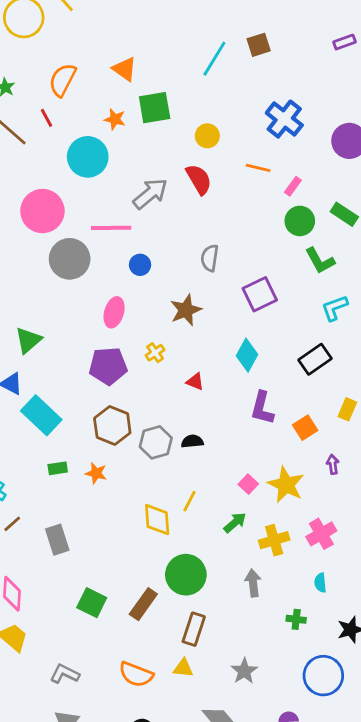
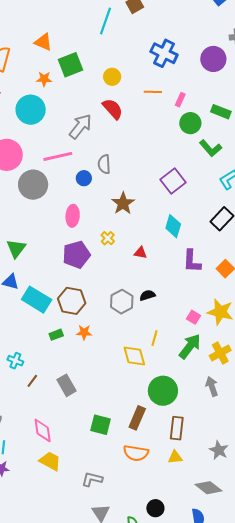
gray semicircle: (210, 258) -> (104, 164), moved
brown hexagon: (112, 425) -> (72, 301), moved
green arrow: (235, 523) -> (190, 346), size x1.5
orange semicircle: (136, 674) -> (136, 453), moved

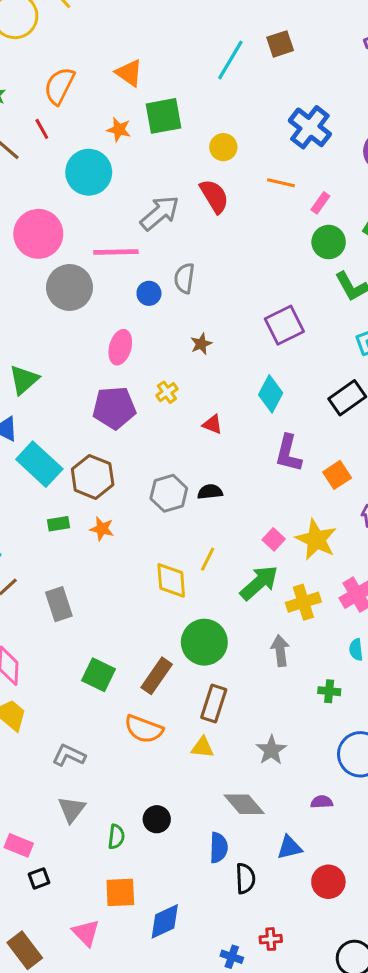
brown star: (123, 203) -> (201, 344), size x0.6

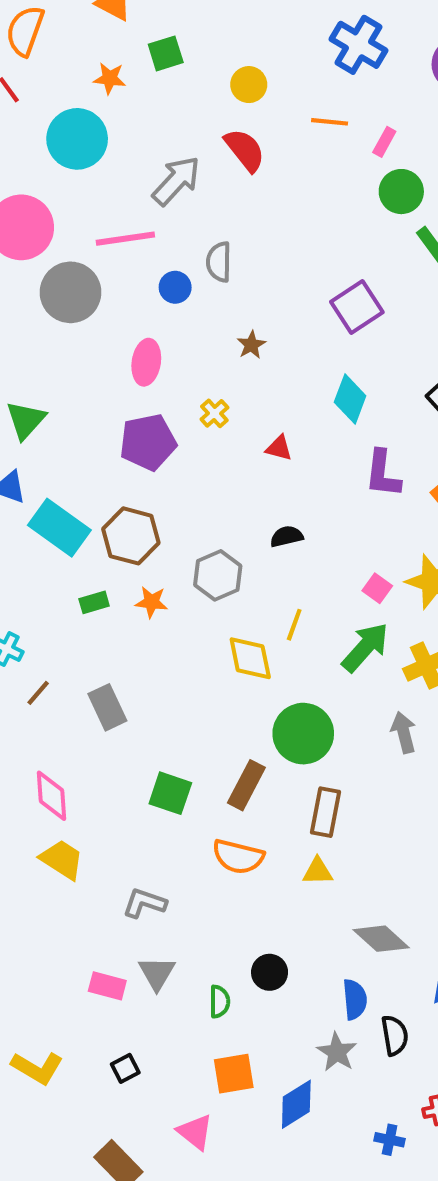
green square: (164, 116) -> (166, 53), size x0.7
gray hexagon: (169, 493) -> (218, 575), moved
gray star: (271, 750) -> (337, 1052), moved
pink rectangle: (19, 845) -> (107, 986), moved

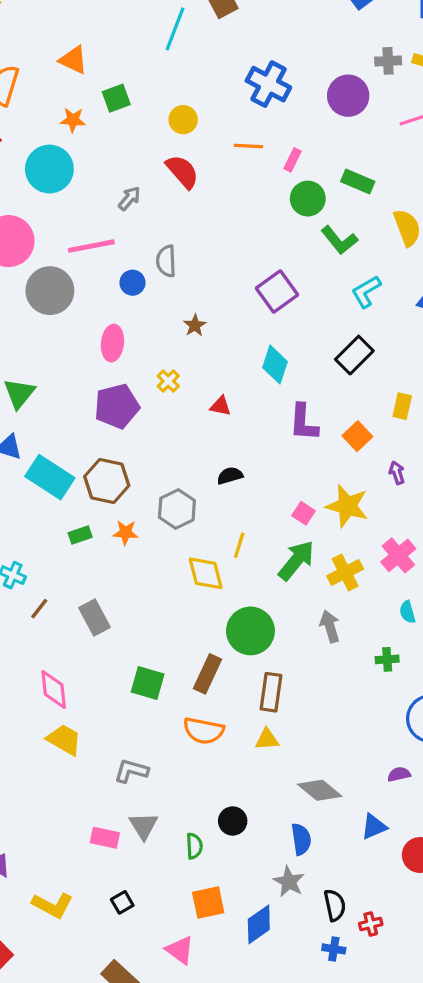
gray arrow: (176, 181) -> (129, 198), size x0.6
black semicircle: (395, 1035) -> (335, 905), moved

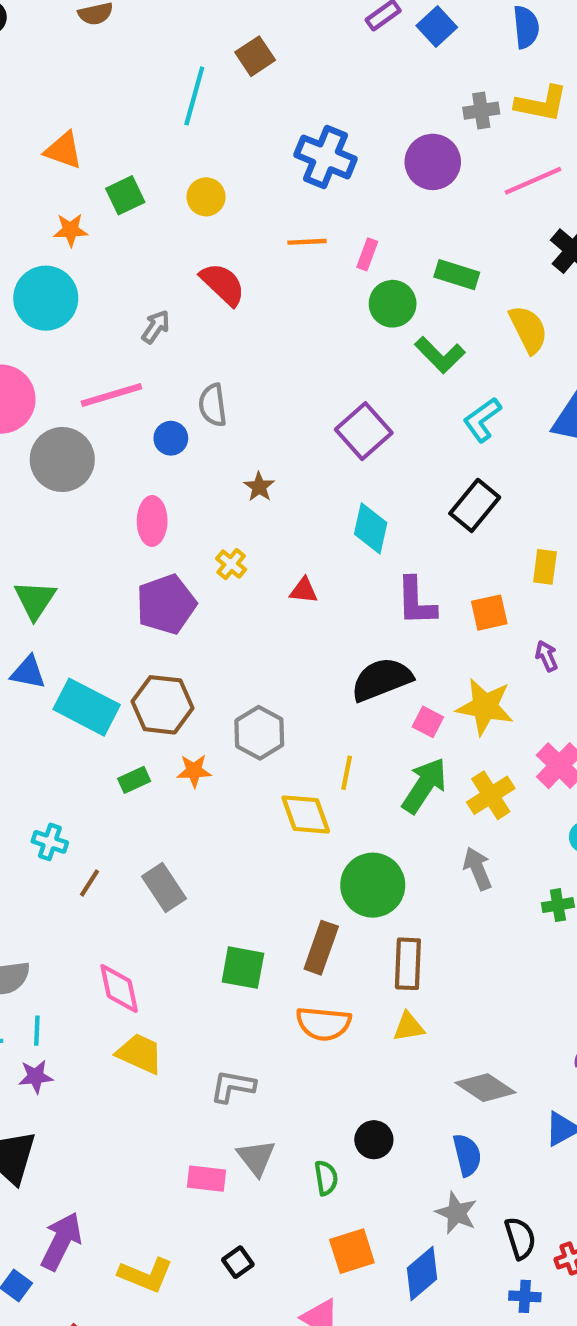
yellow circle: (183, 120) -> (206, 197), moved
orange square: (357, 436) -> (489, 613), turned 36
black semicircle: (230, 476) -> (382, 679), moved, size x1.8

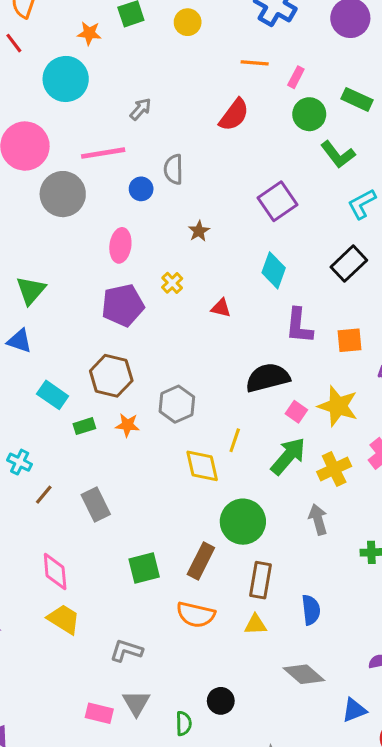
red semicircle: (223, 284) -> (234, 115), moved, turned 76
cyan rectangle: (87, 707) -> (53, 395), moved, size x0.7
green square: (243, 968) -> (144, 568), turned -32
blue semicircle: (467, 1155) -> (311, 610), moved

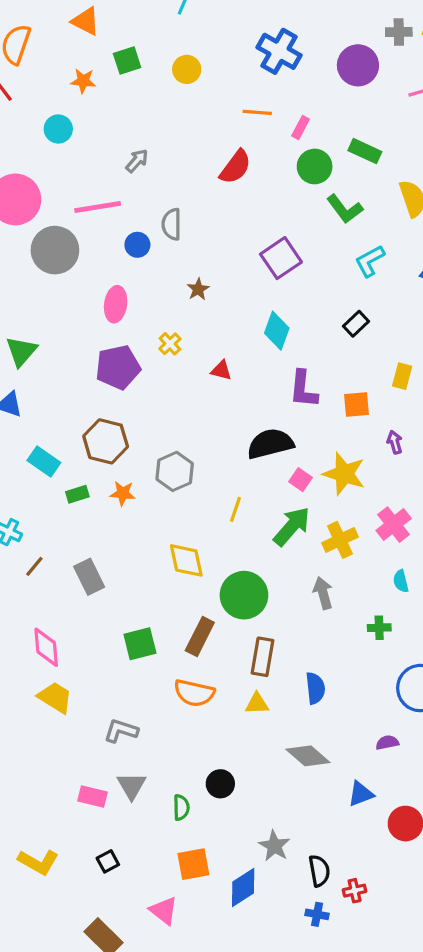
cyan circle: (66, 79) -> (58, 129), size x0.6
black rectangle: (349, 264) -> (356, 324), size x0.7
yellow diamond: (202, 466) -> (186, 560), moved

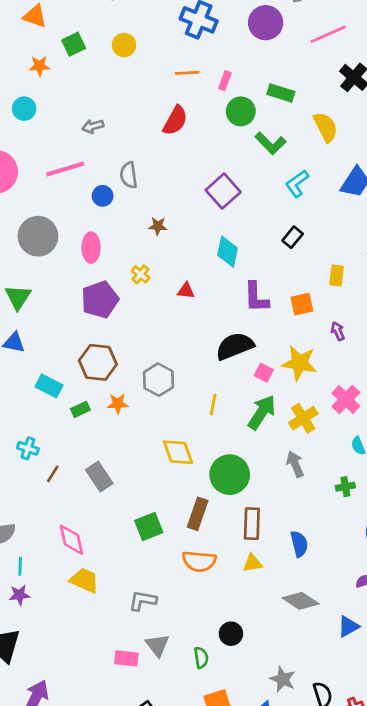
gray arrow: (137, 161) -> (93, 126), turned -140
gray circle: (55, 250) -> (38, 236), moved
brown star: (198, 289) -> (158, 226), turned -30

